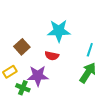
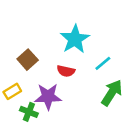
cyan star: (59, 31) -> (75, 39), turned -30
cyan line: (90, 50) -> (103, 63), moved, turned 32

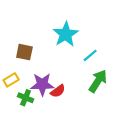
brown square: (28, 60) -> (24, 52), turned -36
red semicircle: (66, 71) -> (58, 91), moved, turned -48

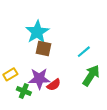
cyan star: (66, 34) -> (37, 32), moved
brown square: (24, 52) -> (43, 49), moved

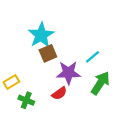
brown square: (43, 49) -> (48, 53), turned -35
purple star: (39, 79) -> (68, 73), moved

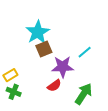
green arrow: (100, 83) -> (84, 94), moved
green cross: (26, 100) -> (14, 92), moved

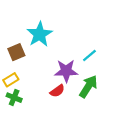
brown square: (44, 49) -> (16, 52), moved
green arrow: (84, 94) -> (88, 86), moved

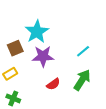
purple star: (66, 71) -> (43, 56), moved
green cross: (14, 98) -> (13, 98), moved

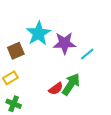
purple star: (43, 56) -> (64, 43), moved
green arrow: (82, 80) -> (71, 84), moved

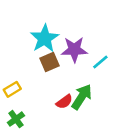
brown square: (16, 51) -> (49, 62), moved
green cross: (14, 104) -> (16, 119), turned 32

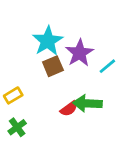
purple star: (74, 50) -> (79, 53), turned -30
green arrow: (82, 97) -> (87, 103), turned -120

